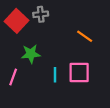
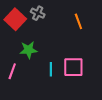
gray cross: (41, 14) -> (38, 13), turned 32
orange line: (85, 36) -> (78, 21), moved, turned 35

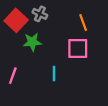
green star: (29, 50) -> (32, 42), moved
pink square: (73, 67) -> (78, 49), moved

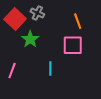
green star: (32, 42) -> (30, 39), turned -30

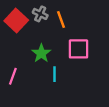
orange line: (78, 21) -> (61, 19), moved
green star: (30, 39) -> (41, 53), moved

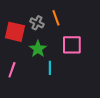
gray cross: (40, 14) -> (37, 23), moved
red square: (16, 21) -> (15, 32), moved, turned -30

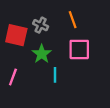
orange line: (56, 18) -> (73, 20), moved

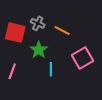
orange line: (73, 20) -> (62, 30), moved, turned -42
pink square: (79, 49) -> (83, 58), moved, turned -30

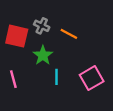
pink square: (83, 58) -> (92, 78), moved
pink line: (12, 71) -> (13, 79), turned -35

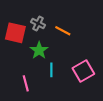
pink line: (13, 79) -> (26, 83), moved

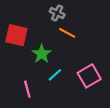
gray cross: (38, 24) -> (57, 13), moved
cyan line: (51, 70) -> (55, 75), turned 48

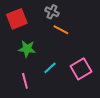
red square: (16, 35) -> (17, 19), moved, turned -35
green star: (42, 54) -> (27, 49), moved, turned -30

